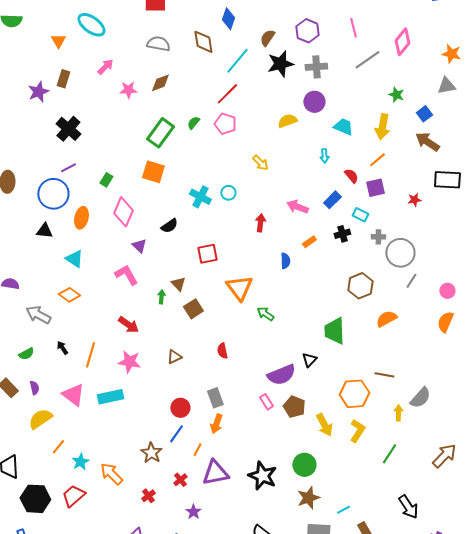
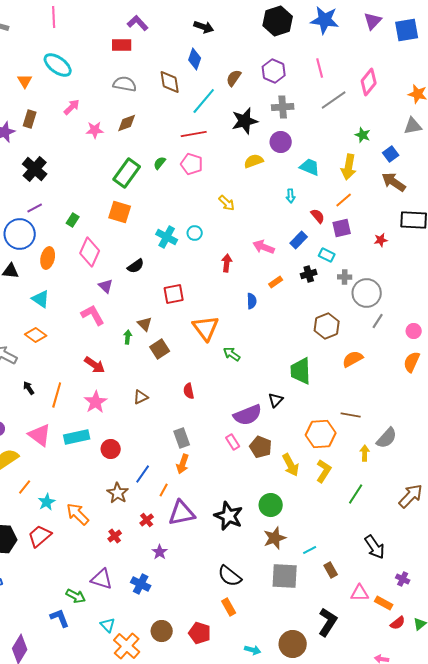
black star: (280, 64) -> (245, 121), moved
red line: (227, 94) -> (194, 134), turned 35
pink star: (129, 362) -> (96, 402), turned 30
red circle: (180, 408) -> (111, 449), moved

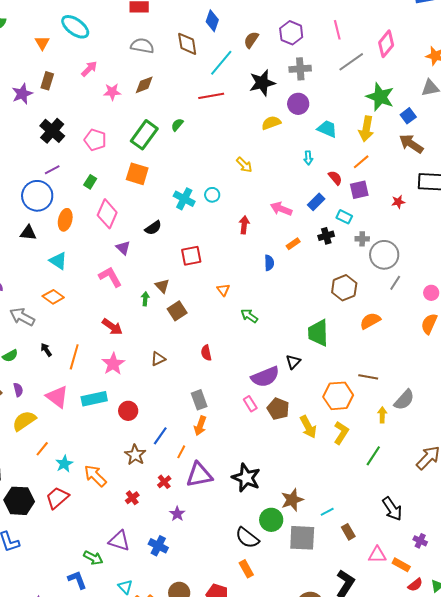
green star: (363, 135) -> (380, 97), size x1.8
pink pentagon: (192, 164) -> (95, 140), moved
orange triangle: (206, 328) -> (223, 290), size x0.5
green circle: (271, 505) -> (271, 520), moved

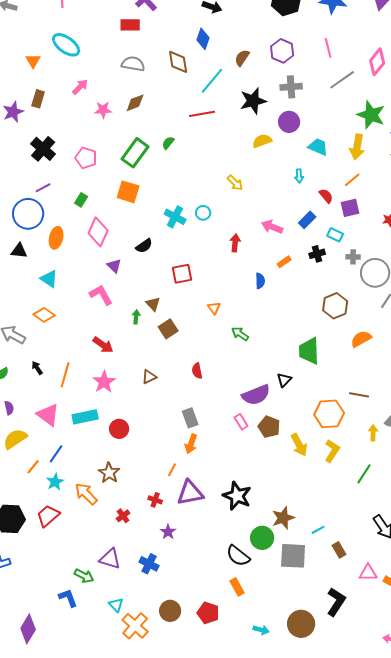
blue line: (160, 436) -> (56, 454), moved
brown star: (135, 455) -> (109, 473), moved
red cross: (164, 482) -> (155, 500), turned -32

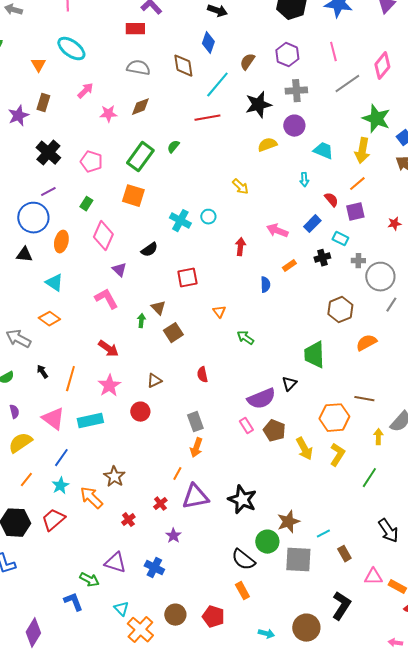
red circle: (119, 429) -> (140, 412), moved
orange line: (33, 467) -> (26, 480), moved
red cross: (155, 500) -> (160, 504), turned 32

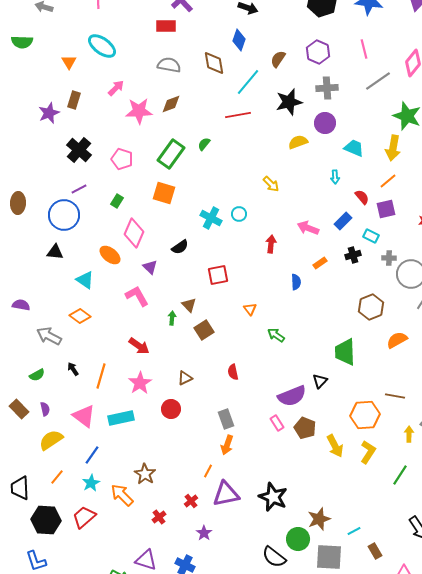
pink star: (108, 114) -> (139, 111), size x1.5
orange ellipse: (61, 242) -> (110, 255), moved, turned -65

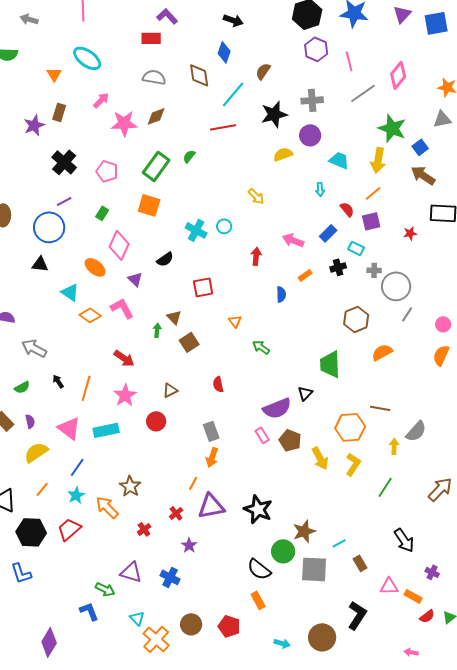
purple hexagon: (318, 52) -> (316, 49), moved
orange diamond: (80, 316) -> (90, 315), moved

